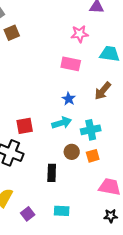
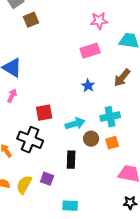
pink rectangle: (71, 64) -> (90, 51), turned -30
cyan arrow: (62, 123) -> (75, 124), moved
cyan rectangle: (62, 211) -> (70, 206), moved
purple square: (28, 214) -> (47, 179), moved, turned -32

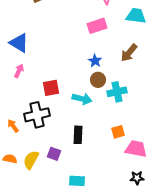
cyan arrow: (75, 124) -> (82, 99), turned 30
brown circle: (91, 139) -> (98, 80), moved
black cross: (30, 140) -> (37, 115), turned -35
orange square: (112, 143) -> (118, 132), moved

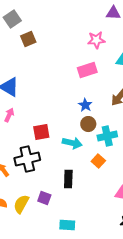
orange square: (118, 132) -> (98, 161), moved, turned -32

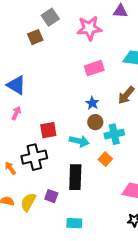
gray square: (12, 19) -> (50, 17), moved
pink star: (96, 40) -> (89, 28), moved, size x1.4
black rectangle: (68, 179) -> (75, 177), size x1.4

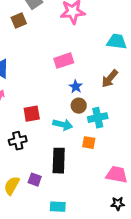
pink rectangle: (94, 68) -> (64, 61), moved
black cross: (34, 157) -> (18, 141), size x0.7
orange square: (105, 159) -> (89, 143), turned -32

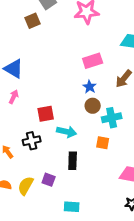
pink rectangle: (64, 61) -> (93, 61), moved
cyan arrow: (63, 125) -> (67, 132), moved
black rectangle: (59, 161) -> (73, 161), size x0.7

